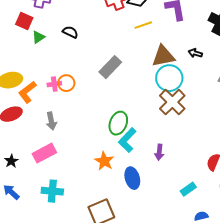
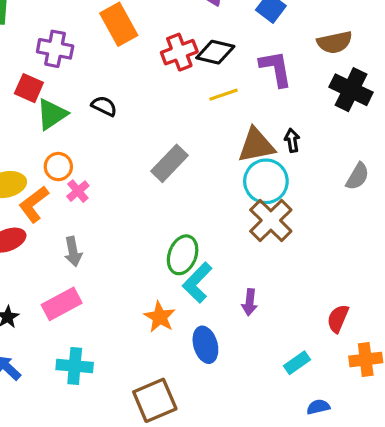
green triangle: (38, 37) -> (52, 114), size x1.5
black arrow: (195, 53) -> (292, 140), moved, turned 64
orange circle: (66, 83) -> (58, 167), moved
pink cross: (54, 84) -> (78, 191), turned -32

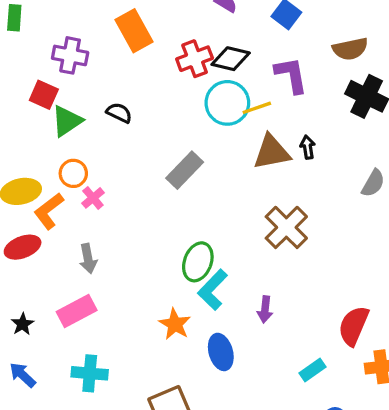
yellow line: (223, 95) -> (257, 108), moved
cyan circle: (266, 181) -> (227, 103), moved
red semicircle: (338, 319) -> (354, 326), size x1.4

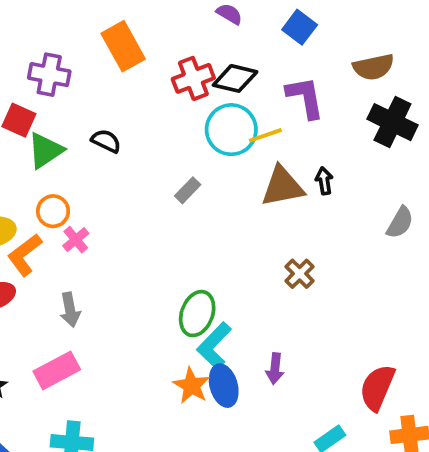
gray rectangle: (185, 170) -> (188, 190), moved, size x0.6
brown cross: (286, 227) -> (300, 274), size x0.6
orange star: (175, 324) -> (191, 386), moved
blue ellipse: (221, 352) -> (224, 386), moved

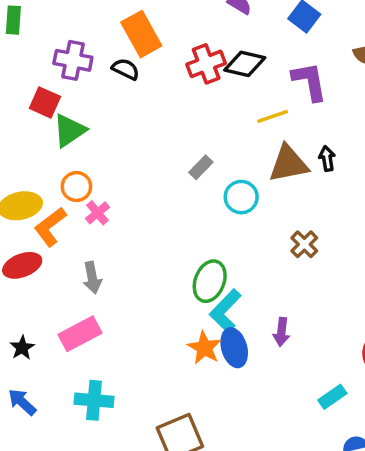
cyan circle: (231, 130) -> (241, 197), moved, size x0.7
black semicircle: (106, 141) -> (126, 69), moved

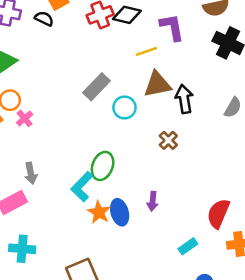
black arrow: (327, 158) -> (184, 99), moved, size x1.6
gray rectangle: (201, 167) -> (96, 87), size x1.6
gray arrow: (92, 278) -> (31, 173), moved
cyan L-shape: (225, 311) -> (82, 187), moved

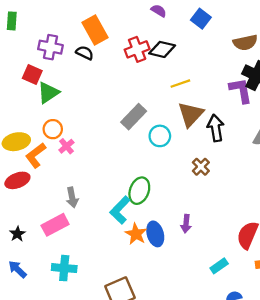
purple L-shape: (172, 27) -> (241, 90), moved
brown triangle: (157, 84) -> (191, 114), turned -36

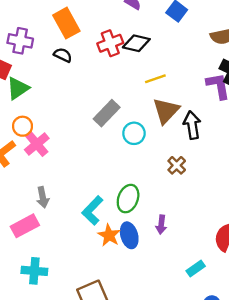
black semicircle: (85, 53) -> (63, 55), moved
pink cross: (66, 146) -> (37, 144), size x1.5
green ellipse: (139, 191) -> (128, 199), moved

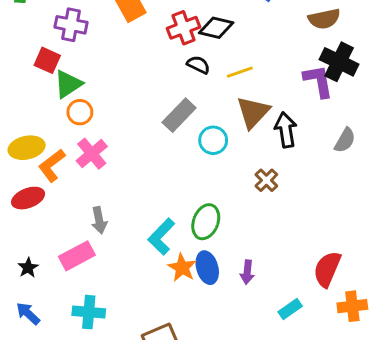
black semicircle: (63, 55) -> (198, 65), moved
orange circle: (23, 126) -> (80, 112), moved
purple arrow: (161, 225) -> (247, 272), moved

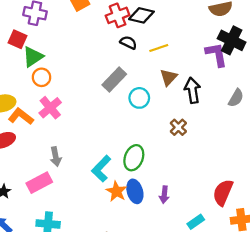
brown triangle: (253, 112) -> (169, 77), size x0.7
orange L-shape: (52, 165) -> (21, 116), turned 75

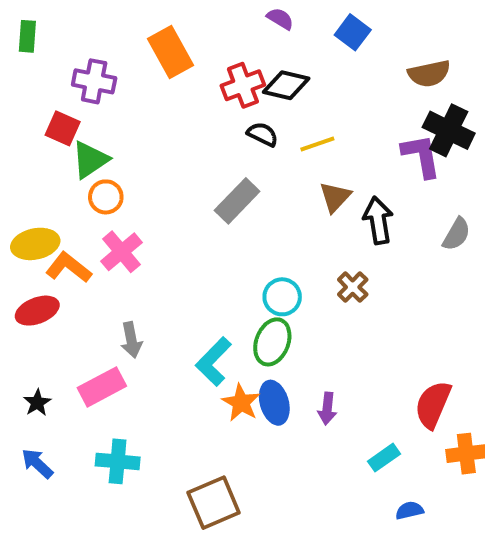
cyan circle: (139, 98) -> (282, 297), moved

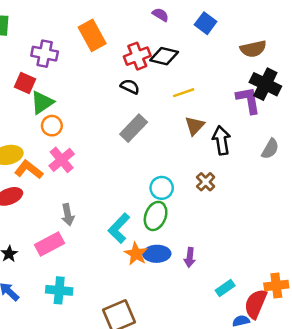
black semicircle: (263, 134) -> (130, 87), moved
blue ellipse: (274, 403) -> (157, 254), turned -75
red semicircle: (433, 405) -> (256, 304), moved

